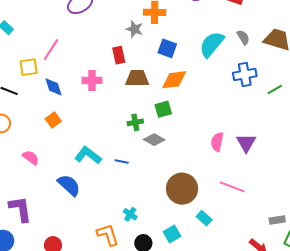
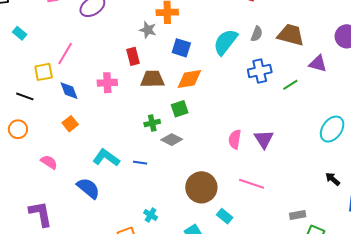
gray semicircle: (243, 37) -> (257, 34), turned 56

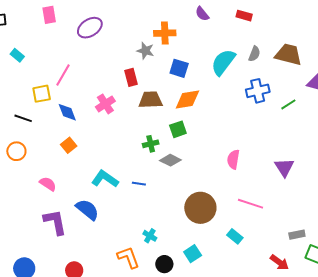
pink cross: (107, 83) -> (105, 104), turned -30
purple triangle: (264, 139) -> (284, 167), moved
purple L-shape: (41, 214) -> (55, 222), moved
cyan rectangle: (225, 216) -> (235, 236), moved

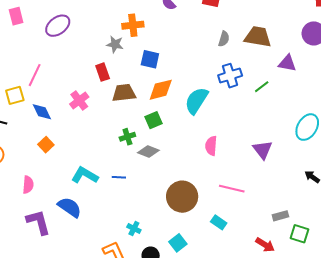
cyan semicircle: (223, 62) -> (196, 101), moved
pink semicircle: (48, 184) -> (28, 185), turned 66

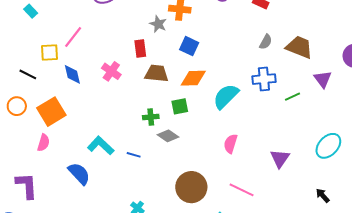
purple triangle: (287, 63) -> (323, 79), turned 30
pink cross: (79, 101) -> (111, 71), turned -30
orange square: (46, 145) -> (51, 112), moved, size x1.8
purple L-shape: (38, 222) -> (27, 186), moved

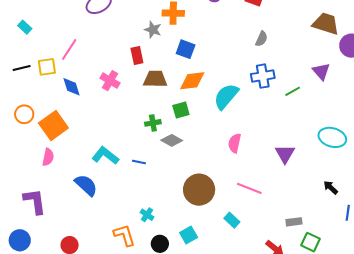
brown trapezoid: (299, 47) -> (326, 24), moved
black line: (28, 74) -> (22, 68), moved, turned -36
orange circle: (17, 106) -> (24, 114), moved
cyan ellipse: (328, 146) -> (332, 137), turned 68

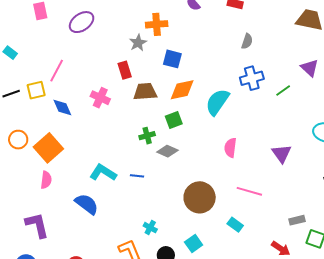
gray star: (153, 30) -> (138, 43), turned 30

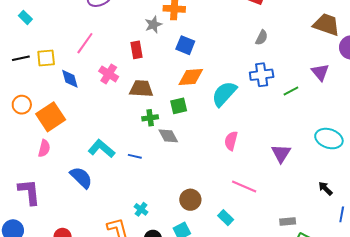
pink line: (57, 71) -> (85, 43), moved
brown trapezoid: (145, 92) -> (141, 89), moved
gray diamond: (167, 151) -> (168, 136), turned 30
brown circle: (200, 197) -> (190, 200), moved, size x0.7

